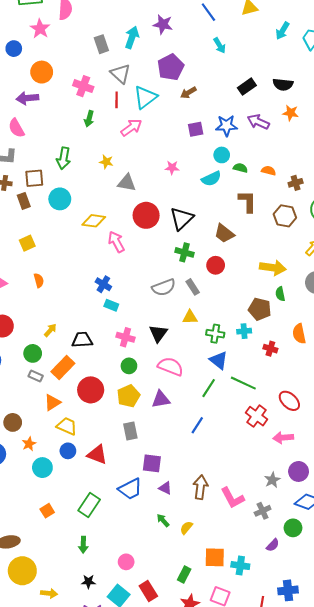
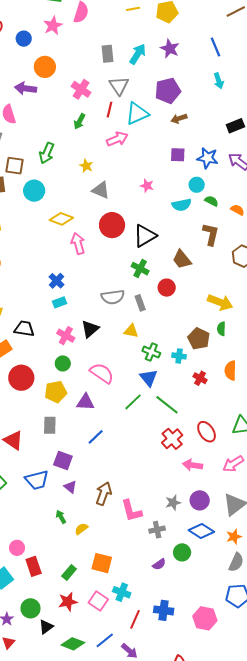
cyan rectangle: (111, 305) -> (59, 302), turned -56
black triangle: (158, 333) -> (90, 329), moved
blue line: (197, 425) -> (96, 437), moved
cyan cross: (240, 566) -> (122, 592), moved
red rectangle: (148, 591) -> (34, 566), moved

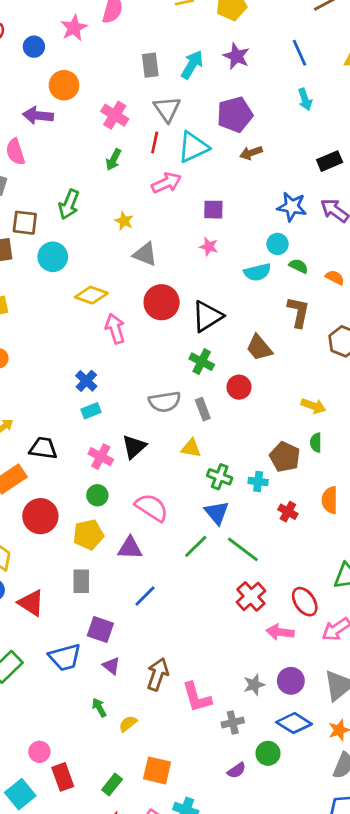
purple square: (178, 155) -> (213, 210), moved
yellow arrow: (220, 302) -> (313, 406), size x0.7
red ellipse: (207, 432) -> (305, 602), moved

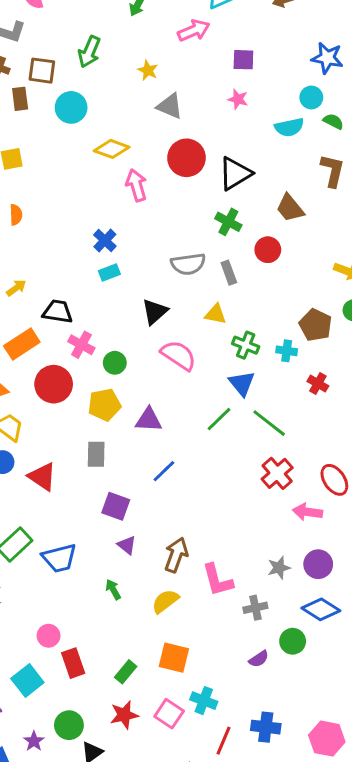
pink cross: (101, 457) -> (81, 345), moved
pink semicircle: (152, 508) -> (179, 355), moved
blue trapezoid: (65, 657) -> (59, 558), moved
yellow semicircle: (128, 724) -> (165, 601), moved, size x1.4

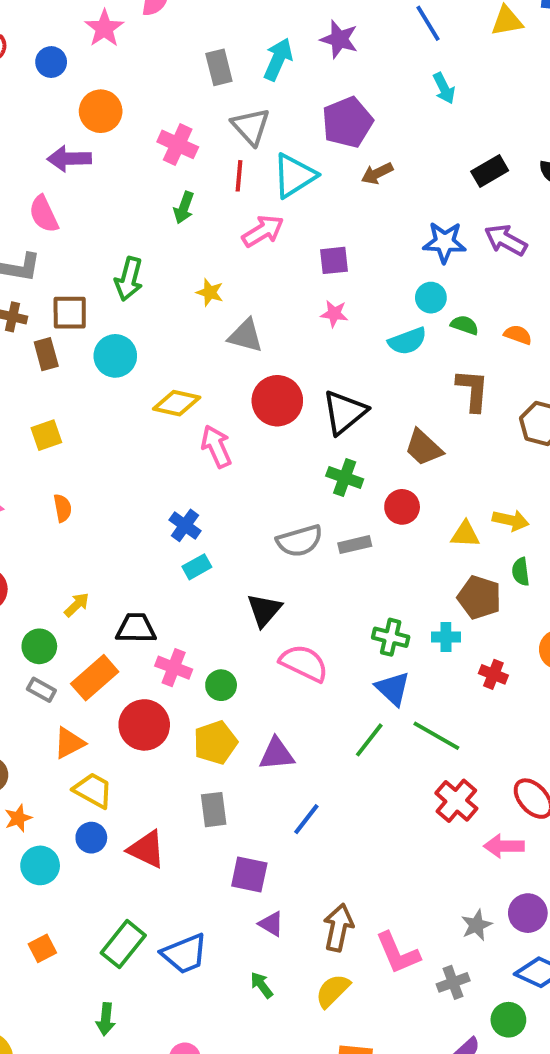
gray rectangle: (229, 273) -> (355, 545), turned -75
yellow triangle: (216, 314) -> (465, 534), moved

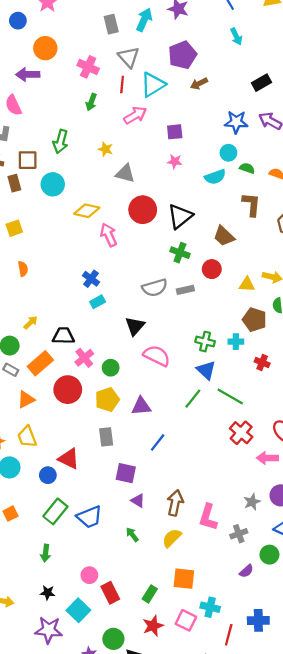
pink cross: (174, 668) -> (84, 358), turned 30
yellow trapezoid: (93, 790) -> (27, 437), moved, turned -140
blue circle: (91, 838) -> (48, 475), moved
pink L-shape: (398, 953) -> (208, 517), turned 40

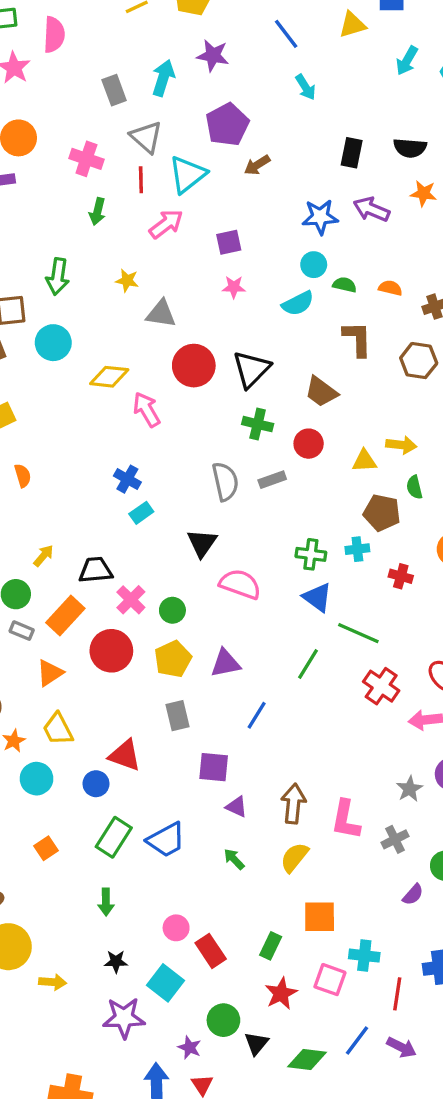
black rectangle: (261, 83) -> (352, 153), turned -42
gray semicircle: (155, 288) -> (225, 482), turned -80
green line: (193, 399) -> (308, 664), moved

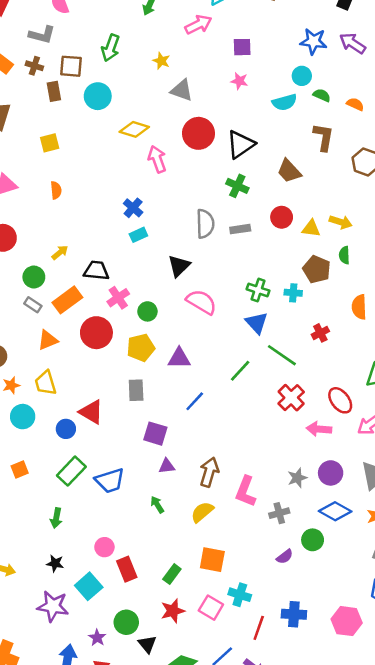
red circle: (309, 444) -> (282, 217), moved
red cross: (401, 576) -> (320, 333), moved, turned 36
purple triangle: (237, 807) -> (167, 466), turned -42
black triangle: (256, 1043) -> (147, 644), turned -30

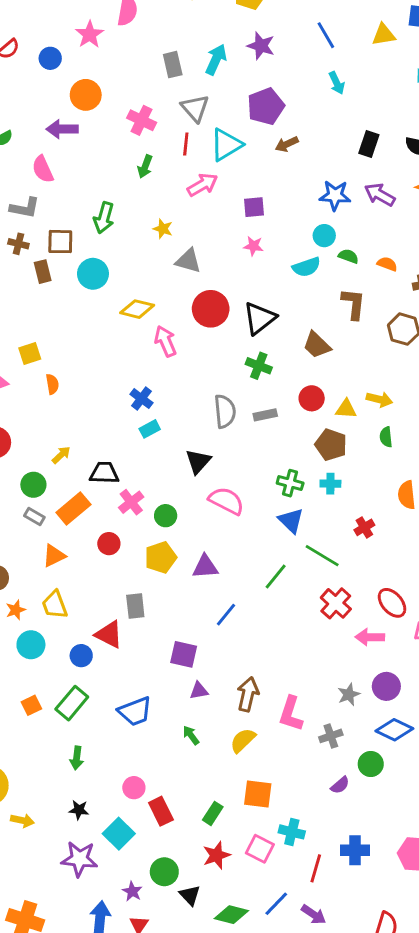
yellow square: (50, 143) -> (30, 354), moved
brown pentagon: (317, 269) -> (331, 445), moved
red circle: (96, 333) -> (109, 544), size x0.6
gray rectangle: (136, 390) -> (135, 606), moved
green rectangle: (71, 471) -> (72, 703), moved

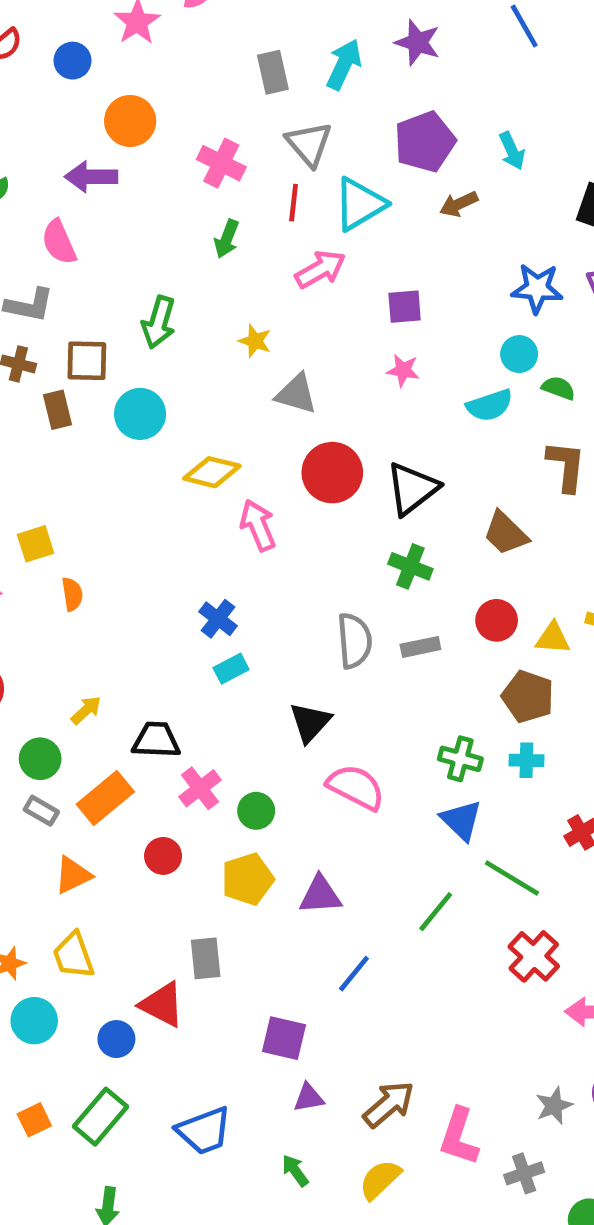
cyan arrow: (337, 83) -> (512, 151), moved
brown arrow: (248, 694) -> (389, 1104), turned 36

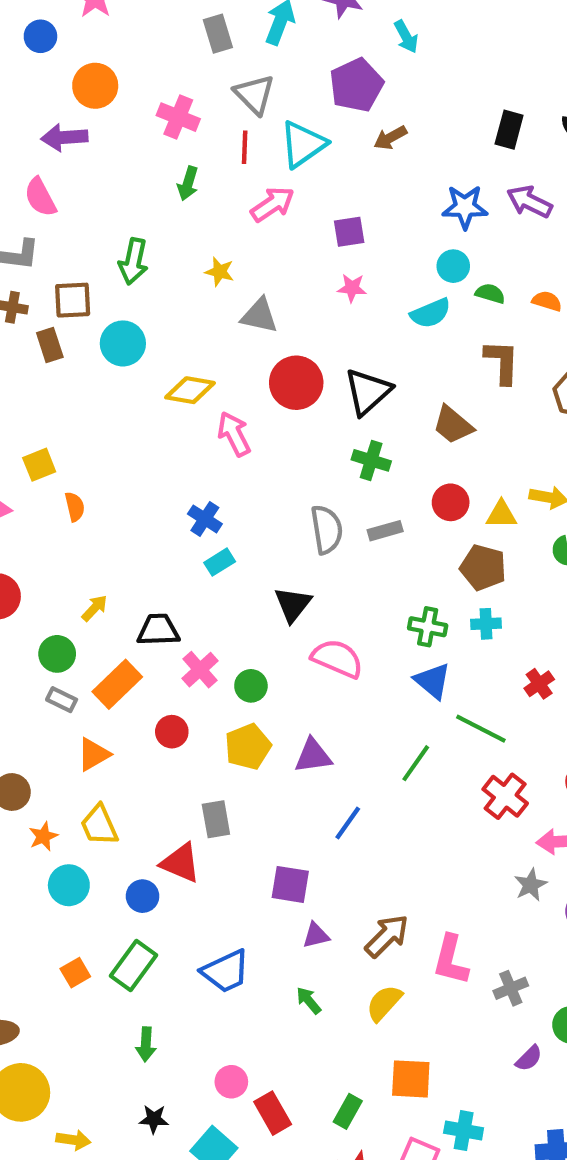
cyan arrow: (512, 151) -> (406, 37), moved
gray star: (554, 1106) -> (531, 885), moved

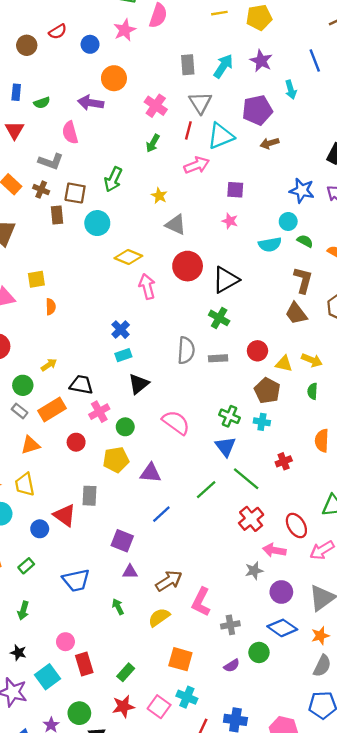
brown trapezoid: (453, 425) -> (296, 313), moved
black triangle: (293, 604) -> (139, 384), moved
green rectangle: (134, 966) -> (26, 566), size x0.6
orange square: (411, 1079) -> (180, 659), moved

